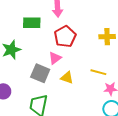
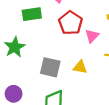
pink triangle: (55, 58) -> (92, 36), moved

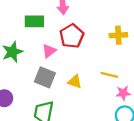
pink triangle: (92, 36) -> (49, 51), moved

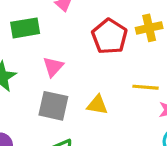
red pentagon: (72, 36) -> (109, 36), moved

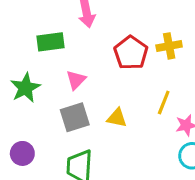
yellow line: (146, 87) -> (164, 102), turned -75
gray square: (53, 106) -> (75, 117), turned -32

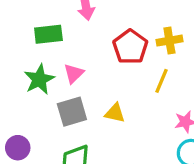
green star: (25, 88) -> (39, 79), moved
yellow line: (164, 102) -> (162, 81), moved

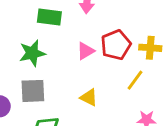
pink triangle: (74, 73) -> (86, 51), moved
gray square: (72, 112) -> (33, 91), moved

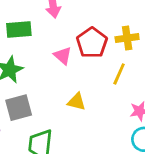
pink triangle: (86, 51) -> (63, 56), turned -36

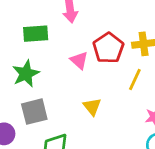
yellow triangle: (77, 102) -> (92, 107), turned 36

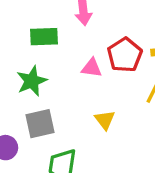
pink triangle: (79, 60) -> (92, 68), turned -36

